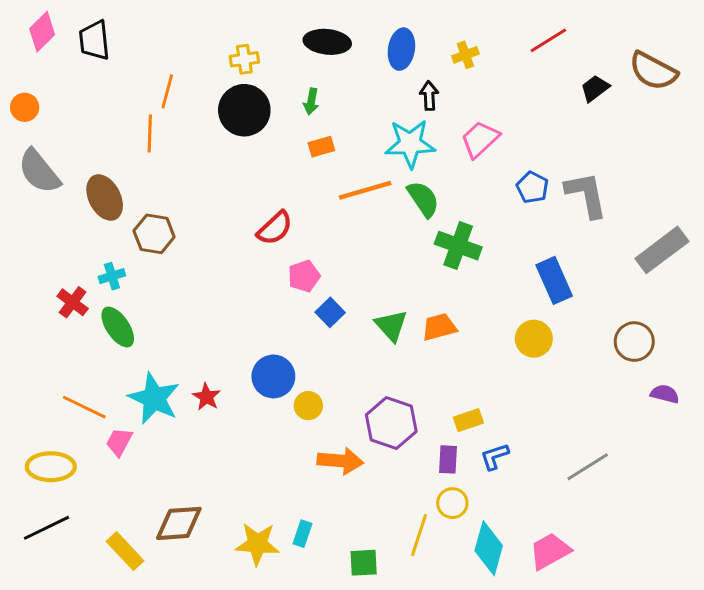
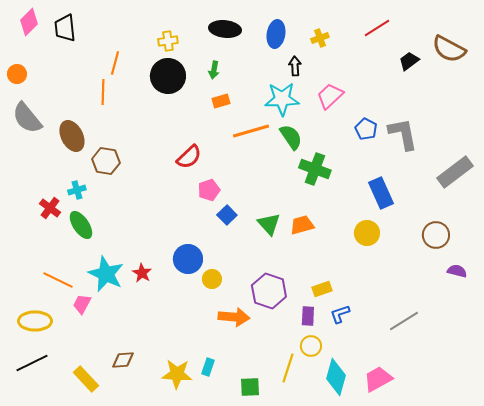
brown diamond: (179, 523) -> (123, 360), size x0.7

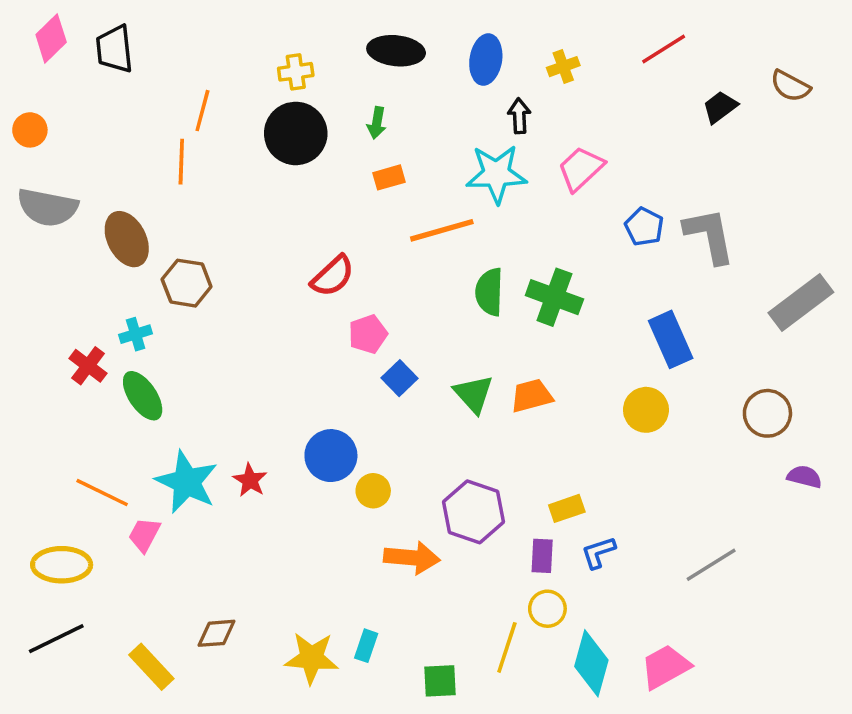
brown semicircle: (449, 49) -> (790, 86), size x0.7
gray semicircle: (27, 118) -> (48, 207), turned -40
green semicircle: (291, 137) -> (489, 292), moved, turned -144

